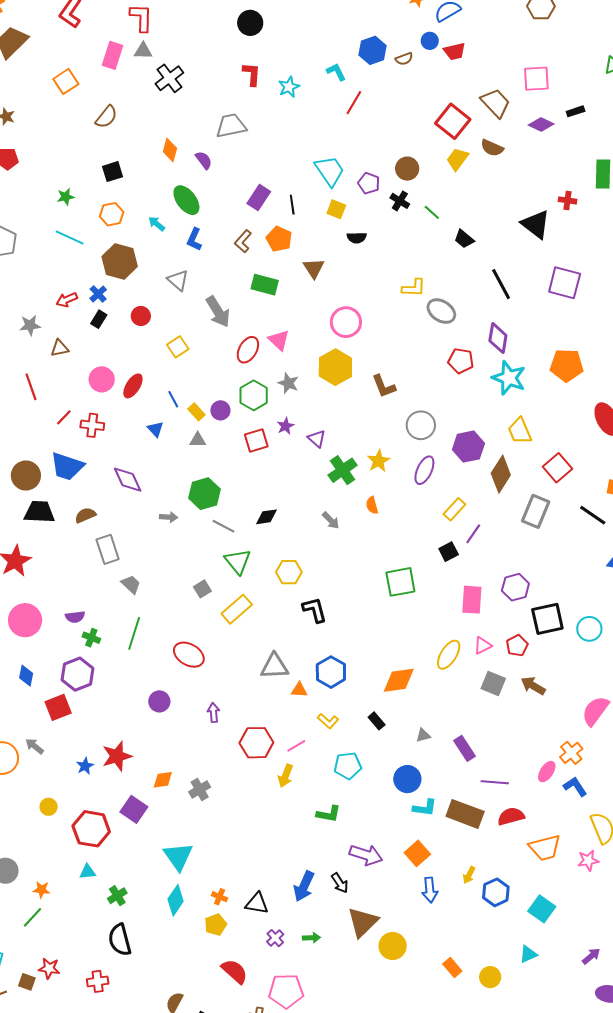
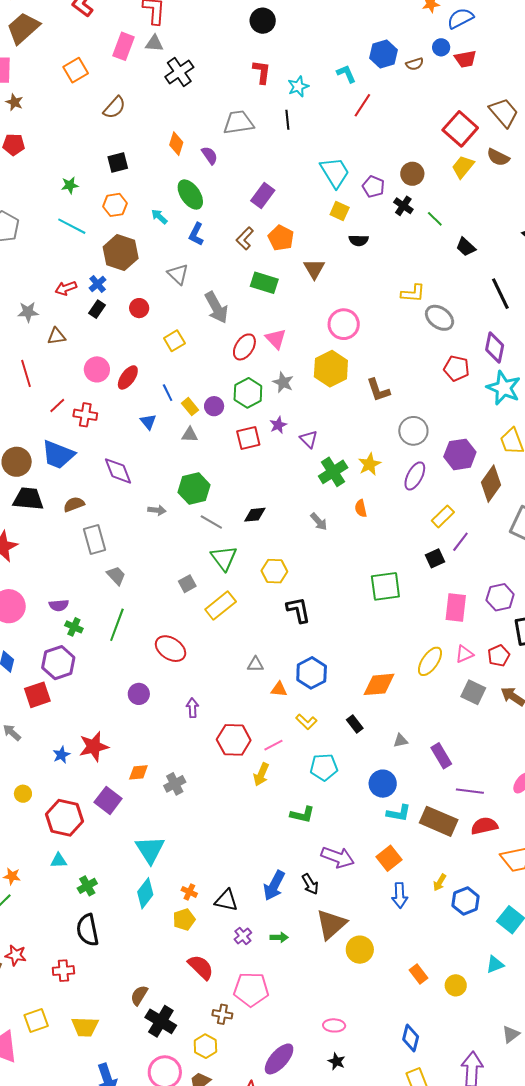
black line: (292, 205) -> (287, 120), moved
gray triangle: (274, 666) -> (255, 664), size x0.6

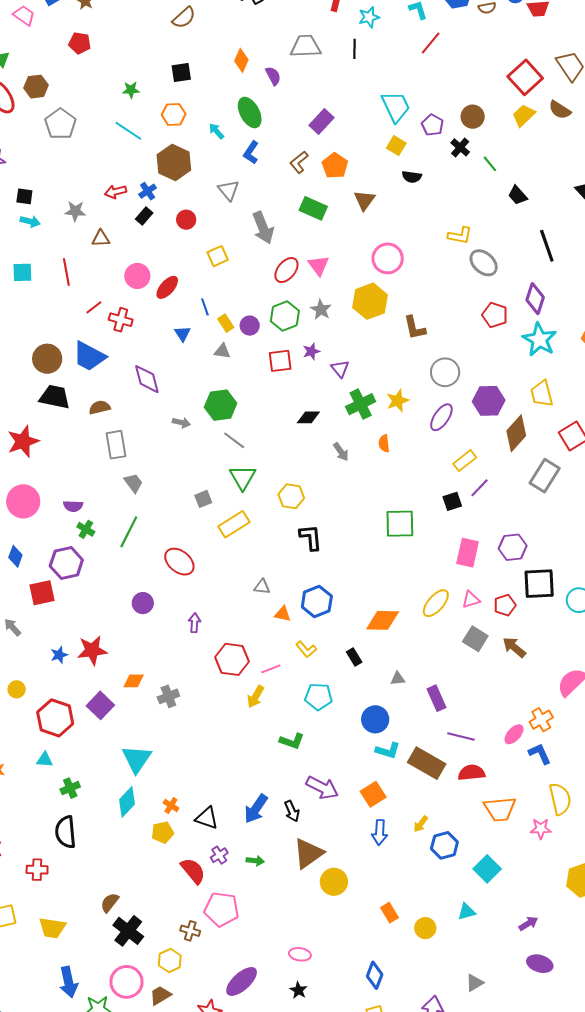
black diamond: (255, 515) -> (308, 417), moved
red semicircle: (201, 967) -> (193, 871), moved

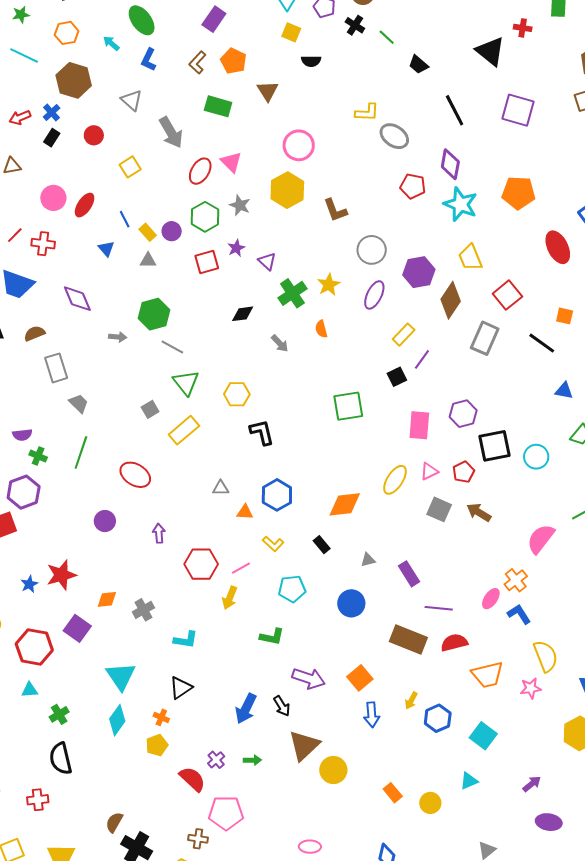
cyan L-shape: (388, 751) -> (186, 640), moved
black triangle: (207, 818) -> (181, 688), moved, turned -45

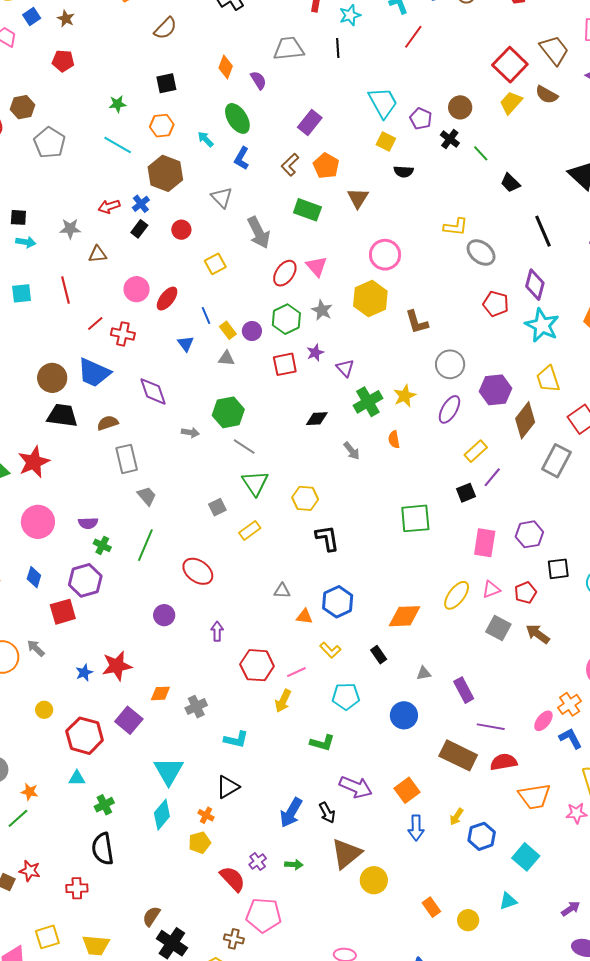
yellow rectangle: (184, 430) -> (250, 530), size x0.7
black square: (494, 446) -> (558, 569), size x0.7

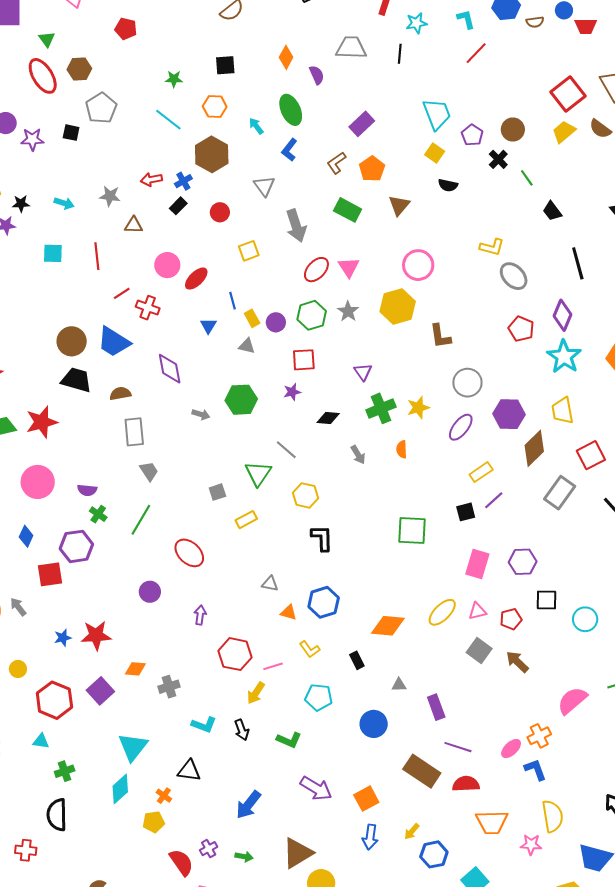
black square: (18, 217) -> (71, 133), moved
purple star: (315, 353) -> (292, 392), moved
gray line: (244, 447) -> (286, 450), moved
black triangle: (228, 787) -> (189, 771), turned 30
black arrow: (327, 813) -> (242, 730), moved

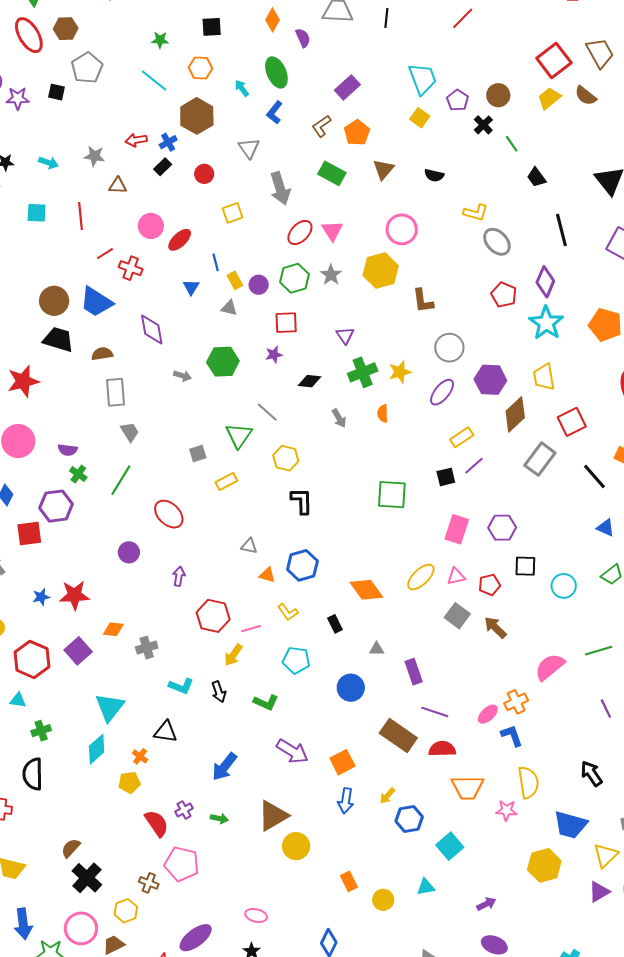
black semicircle: (448, 185) -> (434, 175), moved
orange diamond: (388, 626) -> (366, 590), turned 48

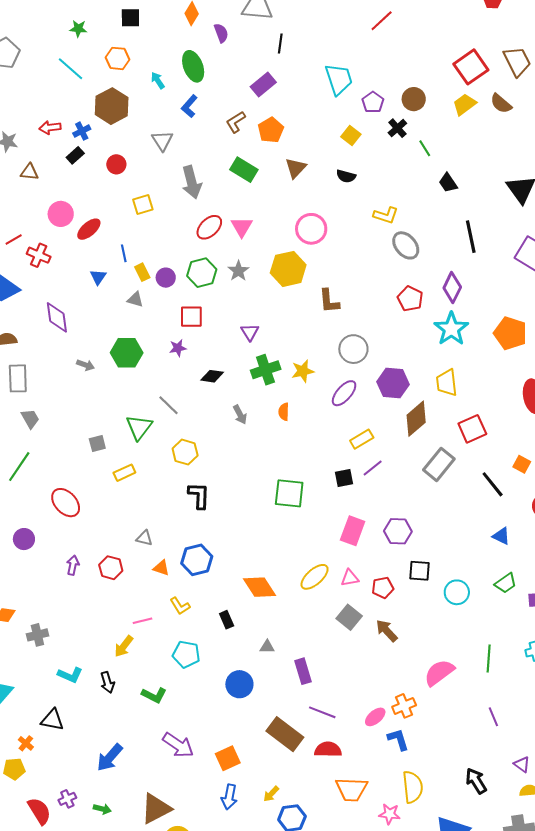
black line: (386, 18) -> (280, 43), moved
yellow square: (420, 118) -> (351, 136), moved
red hexagon: (213, 616) -> (111, 568), moved, size x0.7
green line: (599, 651) -> (489, 659), turned -72

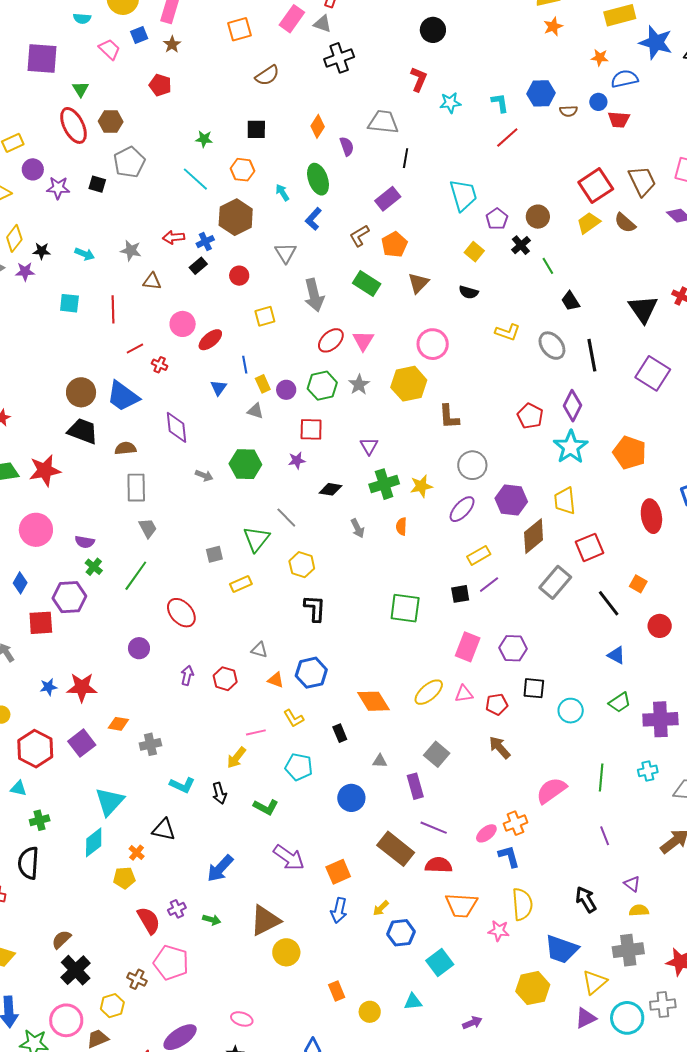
gray ellipse: (406, 245) -> (552, 346), moved
red cross: (39, 255) -> (160, 365), size x0.7
gray square: (349, 617) -> (437, 754), moved

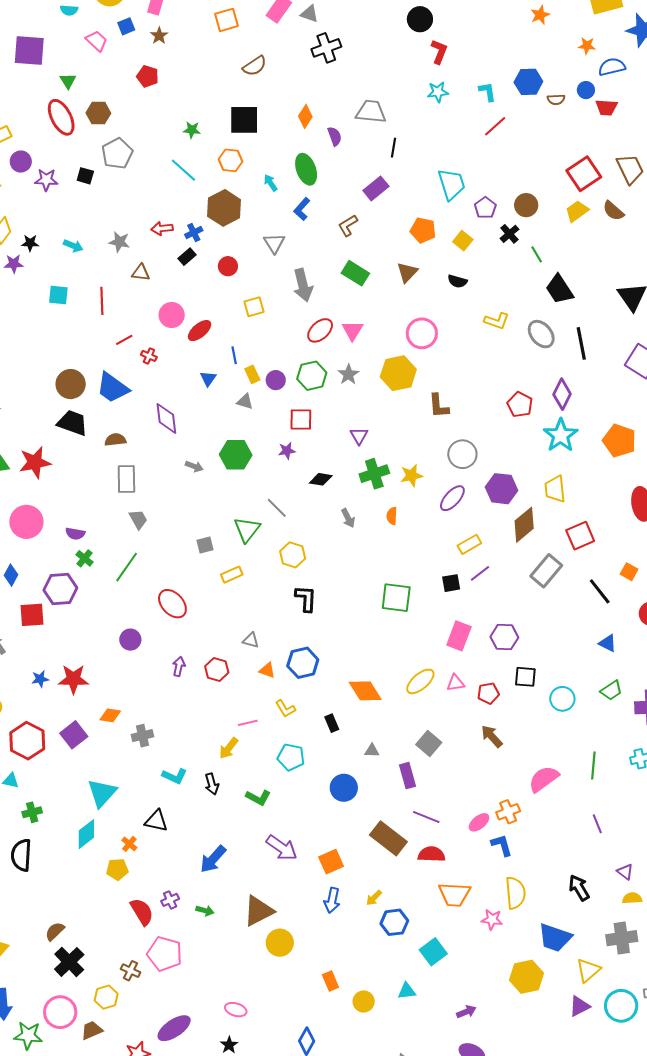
red L-shape: (419, 79) -> (439, 52), moved
black square: (256, 129) -> (244, 120), size x1.5
orange pentagon: (394, 244) -> (423, 230), moved, turned -30
black trapezoid: (570, 301) -> (559, 289), size x1.5

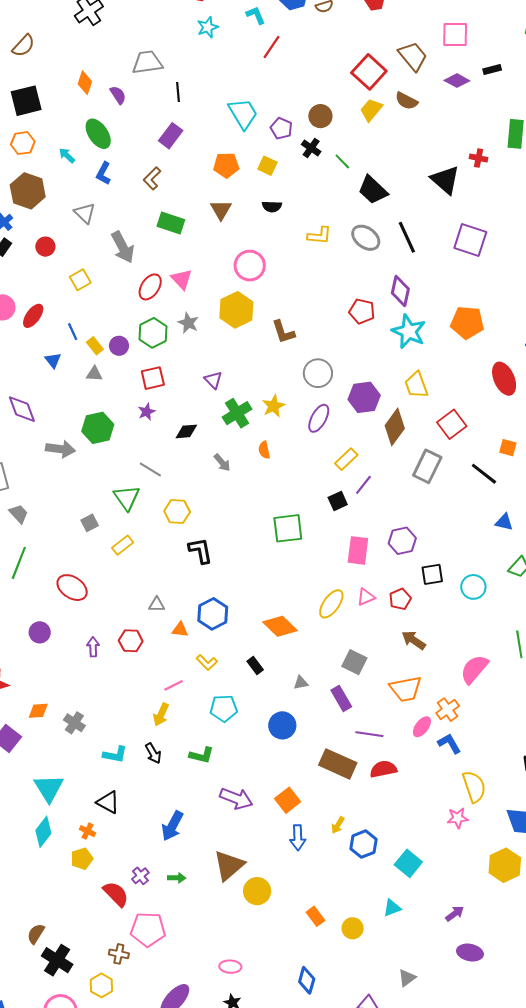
gray arrow: (194, 466) -> (60, 449), size x1.6
gray cross: (142, 736) -> (74, 723), turned -30
black triangle: (156, 821) -> (108, 802), turned 30
orange trapezoid: (454, 894) -> (406, 689), moved

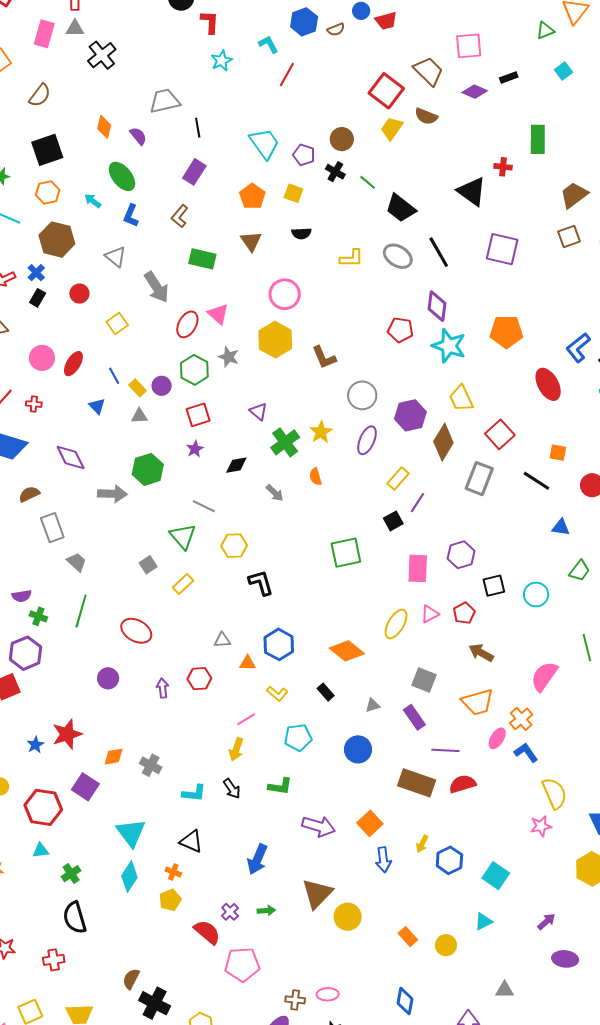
orange pentagon: (226, 165) -> (252, 196), turned -30
brown cross: (119, 954) -> (295, 1000), moved
gray triangle: (407, 978) -> (505, 990), turned 42

